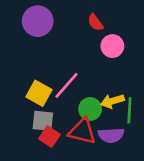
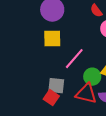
yellow square: (39, 93) -> (52, 39), moved, turned -30
red square: (49, 137) -> (51, 98), moved

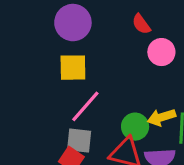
pink line: (74, 59) -> (85, 106), moved

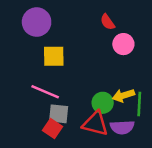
purple circle: (73, 23) -> (37, 22), moved
pink line: (85, 106) -> (45, 92), moved, turned 72

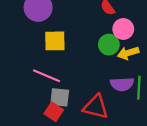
yellow arrow: (123, 95) -> (128, 53), moved
green circle: (103, 103) -> (109, 45), moved
purple semicircle: (122, 127) -> (122, 84), moved

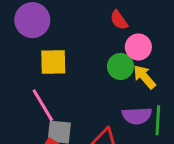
yellow arrow: (128, 53) -> (144, 77), turned 66
pink line: (46, 76) -> (43, 105), turned 36

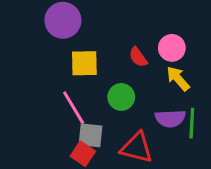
red semicircle: (119, 20) -> (138, 57), moved
green circle: (120, 66) -> (121, 97), moved

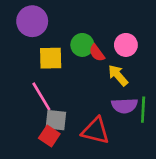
yellow arrow: (178, 79) -> (118, 75), moved
green circle: (121, 97) -> (82, 45), moved

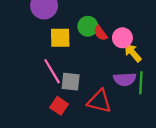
pink circle: (126, 45) -> (122, 38), moved
yellow arrow: (118, 75) -> (133, 53), moved
gray square: (56, 120) -> (71, 82), moved

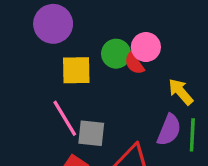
pink circle: (122, 38) -> (146, 47), moved
purple semicircle: (125, 79) -> (169, 130), turned -65

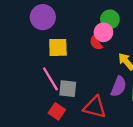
green circle: (116, 54) -> (110, 19), moved

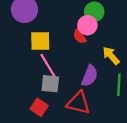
pink line: (50, 79) -> (48, 66), moved
purple semicircle: (119, 86) -> (90, 76), moved

